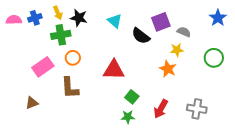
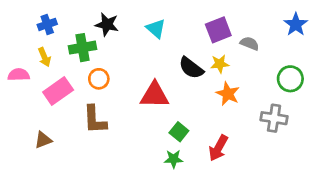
yellow arrow: (58, 13) -> (44, 57), moved
pink semicircle: (14, 20) -> (19, 75), moved
black semicircle: (141, 36) -> (191, 68), moved
yellow star: (177, 50) -> (220, 64), moved
gray cross: (197, 109) -> (274, 118), moved

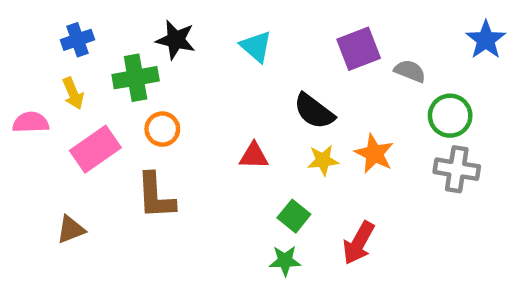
yellow star: (220, 64) -> (323, 160), moved
green circle: (290, 79) -> (450, 116), moved
red triangle: (154, 95) -> (254, 156), size x0.6
gray cross: (274, 118) -> (457, 169), moved

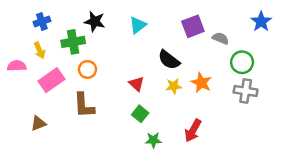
cyan triangle: (256, 47) -> (138, 25), turned 42
red triangle: (254, 156) -> (137, 84), turned 42
green square: (294, 216) -> (140, 114), moved

